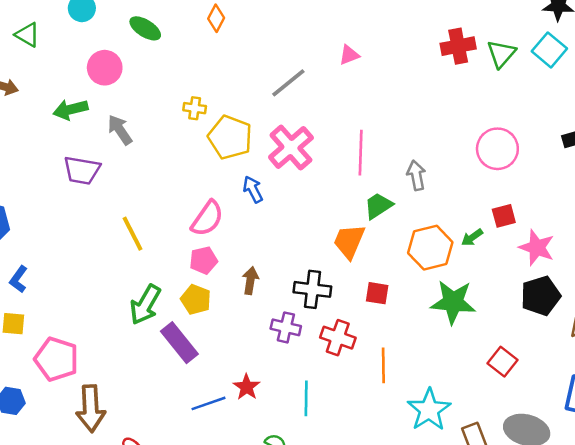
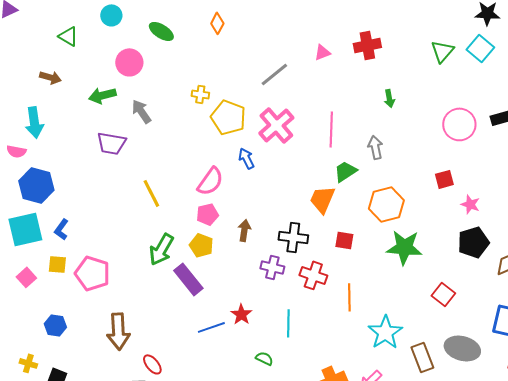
red cross: (458, 46) -> (367, 45), moved
pink circle: (497, 149) -> (459, 124), moved
green arrow: (472, 237) -> (389, 98), moved, turned -66
pink star: (537, 248) -> (470, 204), size x0.7
pink pentagon: (57, 359) -> (92, 273), moved

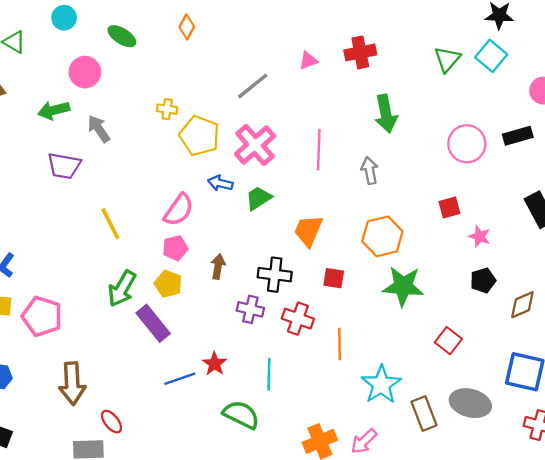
green arrow: (389, 98) -> (386, 114), size x1.8
blue arrow: (246, 158) -> (220, 183), turned -50
green trapezoid: (345, 171) -> (258, 198), moved
black pentagon: (473, 242) -> (483, 280), size x0.7
green semicircle: (264, 358) -> (241, 415), size x1.8

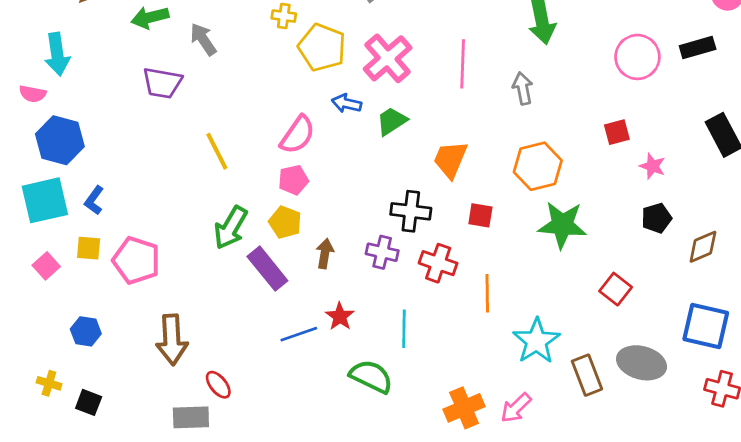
brown arrow: (218, 267) -> (325, 254), moved

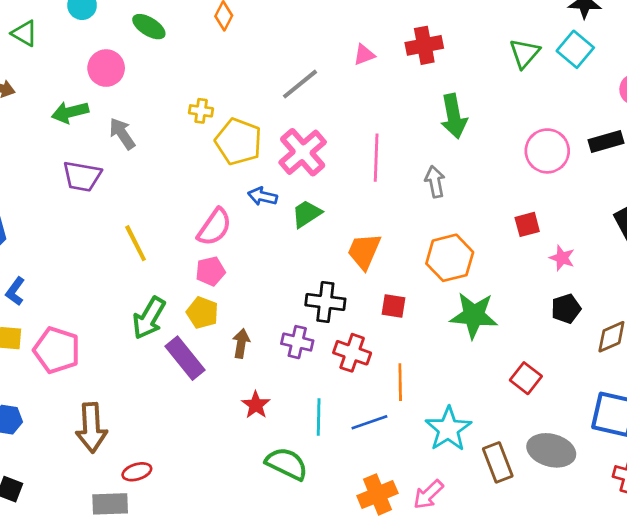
blue line: (299, 334) -> (369, 422), moved
red ellipse: (218, 385) -> (137, 472), turned -68

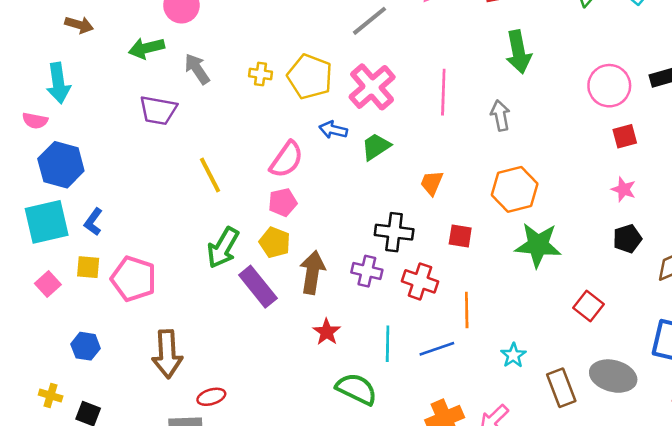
yellow cross: (201, 111) -> (261, 74), moved
red square: (527, 224) -> (625, 136), moved
orange trapezoid: (364, 251) -> (432, 183), size x0.7
brown arrow: (241, 343) -> (312, 272), size x1.5
cyan star: (448, 429) -> (513, 355), size x0.6

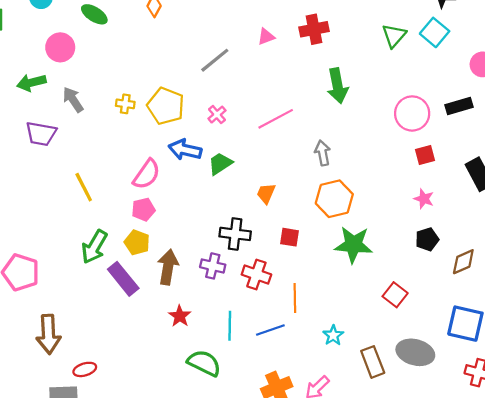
pink cross: (372, 87) -> (217, 115), size x0.5
pink line: (443, 92) -> (276, 119), turned 60
gray arrow: (500, 115) -> (323, 153), moved
blue arrow: (333, 130) -> (185, 150), size x1.4

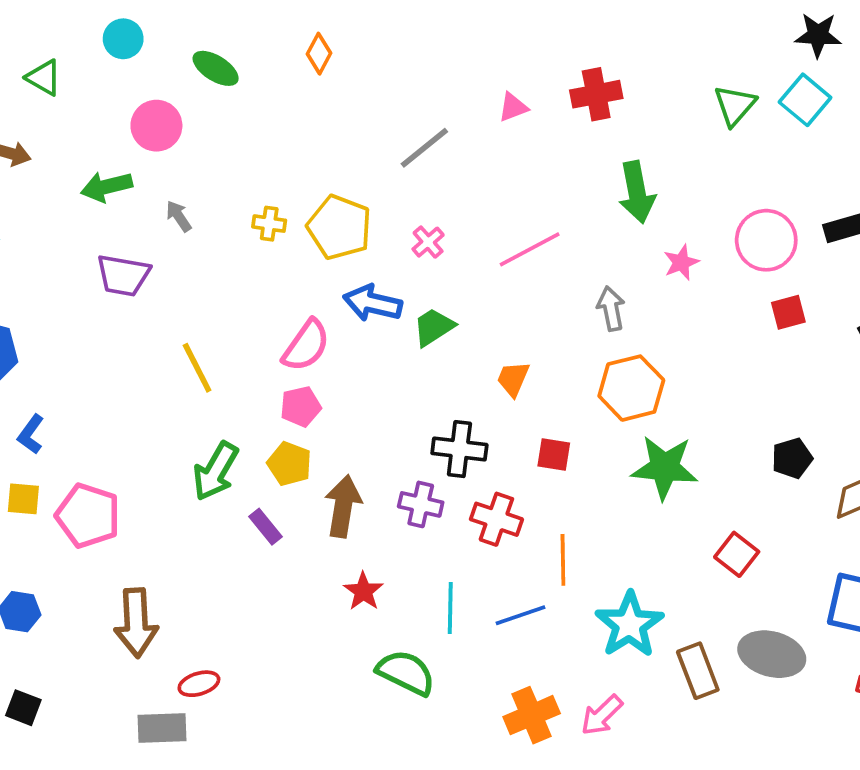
gray arrow: (73, 100) -> (179, 216), size x0.7
pink star: (424, 199) -> (681, 262), moved, turned 30
purple rectangle: (123, 279) -> (265, 527), size x0.6
cyan star: (333, 335) -> (629, 625), size x1.8

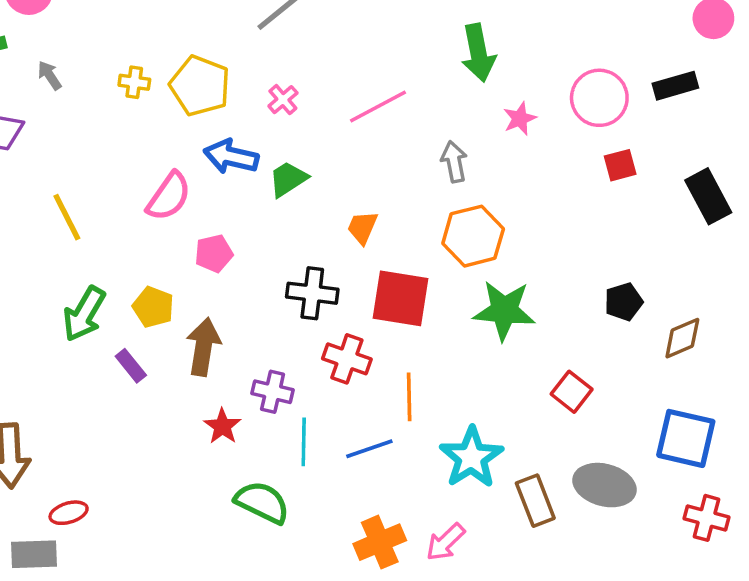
pink pentagon: (301, 407) -> (214, 253), moved
red square: (554, 455) -> (401, 298), size x1.8
purple cross: (421, 504) -> (273, 392), moved

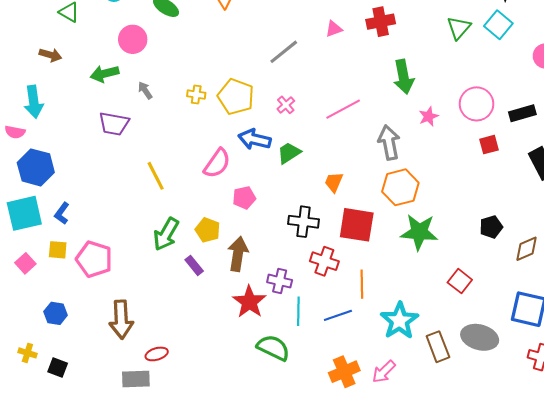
black rectangle: (675, 86) -> (522, 113), moved
gray arrow: (454, 162) -> (389, 142), size x1.4
red star: (222, 426) -> (249, 302), size x1.5

